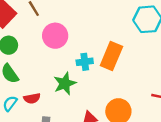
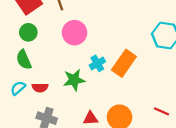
cyan cross: (85, 62) -> (97, 63), turned -35

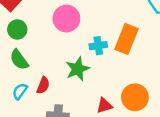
cyan cross: (97, 63) -> (98, 46), turned 35
red semicircle: (40, 88) -> (43, 85), turned -56

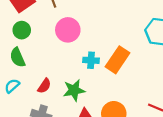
green star: (78, 69) -> (74, 90), moved
red semicircle: (43, 85) -> (44, 86), moved

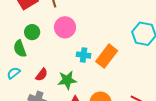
green circle: (22, 30) -> (32, 32), moved

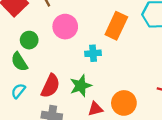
orange rectangle: (107, 56) -> (116, 26), moved
red semicircle: (42, 75) -> (50, 86), size x1.5

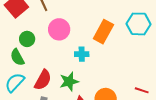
cyan semicircle: (18, 91) -> (15, 82), size x1.5

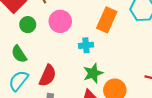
green circle: (27, 39) -> (28, 25), moved
green star: (69, 82) -> (93, 73), moved

